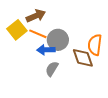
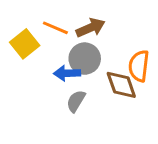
brown arrow: (36, 16) -> (91, 28), moved
orange line: (38, 34) -> (55, 28), moved

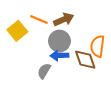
blue arrow: (67, 73) -> (59, 55), moved
gray semicircle: (76, 101) -> (44, 71), moved

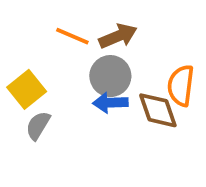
yellow square: (17, 31) -> (27, 89), moved
gray semicircle: (44, 71) -> (38, 126), moved

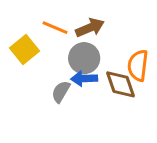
yellow square: (27, 89) -> (25, 49), moved
gray semicircle: (38, 126) -> (61, 92), moved

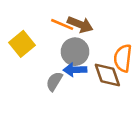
orange line: (55, 28) -> (62, 24), moved
brown arrow: (90, 28) -> (80, 24), turned 45

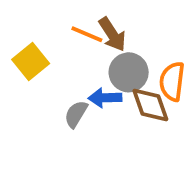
brown arrow: (80, 24) -> (112, 34), turned 35
gray circle: (75, 52) -> (129, 72), moved

